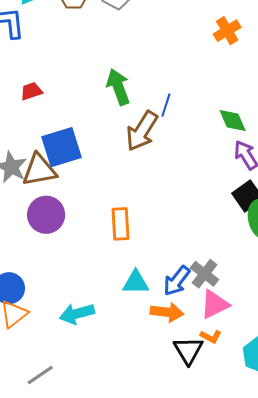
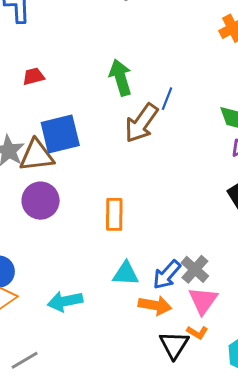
pink triangle: (215, 304) -> (203, 301), turned -32

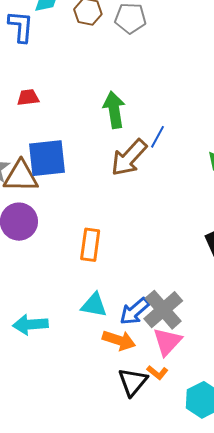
gray cross: (195, 269) -> (163, 310), size x1.4

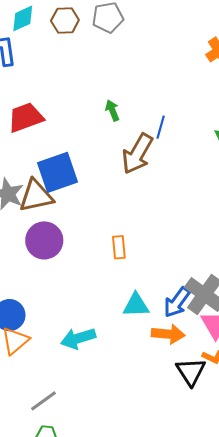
red trapezoid: (28, 97) -> (26, 117), size x1.6
green arrow: (114, 110) -> (112, 110), size x0.6
orange rectangle: (90, 245) -> (119, 247), size x0.7

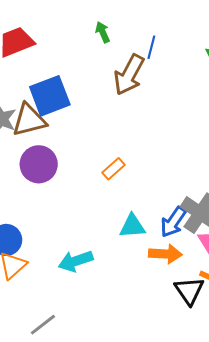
orange rectangle: (119, 247) -> (113, 169), turned 55

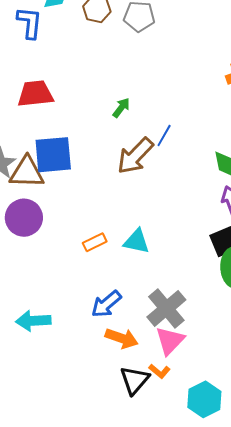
green arrow: (103, 32) -> (121, 108), turned 45
blue arrow: (173, 222) -> (106, 304), moved
cyan triangle: (132, 226) -> (136, 241), moved

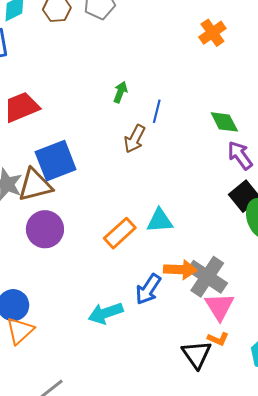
green arrow: (121, 108) -> (120, 92), moved
brown arrow: (135, 156) -> (135, 139), size x0.7
orange rectangle: (95, 242) -> (120, 233), size x1.4
cyan arrow: (33, 321) -> (106, 313), moved
orange arrow: (122, 338) -> (180, 270), moved

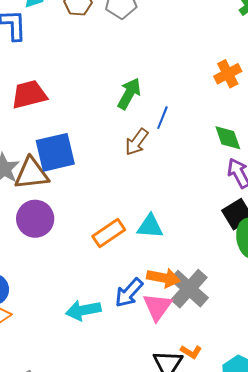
orange cross: (212, 33) -> (228, 74), moved
green arrow: (120, 92) -> (129, 94), size x1.5
pink triangle: (220, 307) -> (157, 307), moved

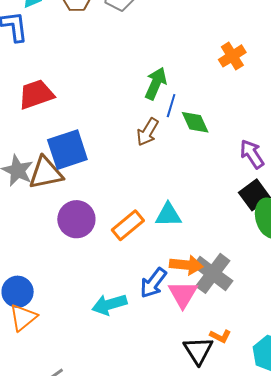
green arrow: (129, 94) -> (156, 83), moved
green diamond: (228, 138) -> (195, 122), moved
purple circle: (35, 219) -> (76, 219), moved

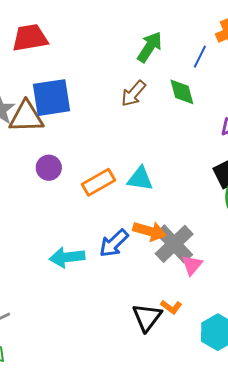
blue line: (171, 106) -> (200, 57), moved
purple circle: (76, 219) -> (49, 168), size x0.7
pink triangle: (183, 294) -> (192, 265), moved, size x0.7

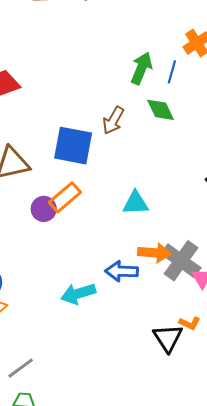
green arrow: (150, 47) -> (141, 68), moved
blue square: (51, 98) -> (73, 146), moved, turned 30
orange rectangle: (98, 182) -> (65, 197), moved
blue arrow: (114, 243) -> (122, 271), turned 56

